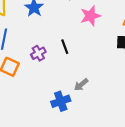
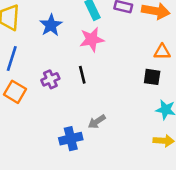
pink star: (90, 16) -> (92, 39), moved

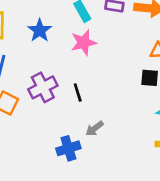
black line: (82, 75) -> (78, 92), moved
purple cross: (50, 79) -> (43, 87), size x1.5

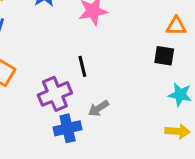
purple cross: (43, 87) -> (55, 94), moved

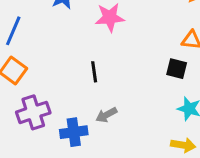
purple cross: (55, 94) -> (33, 112), moved

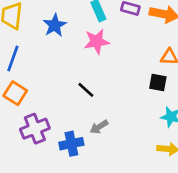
black line: (94, 72) -> (86, 90), turned -36

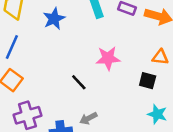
pink star: (97, 41) -> (108, 58), moved

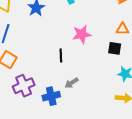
black line: (79, 82) -> (61, 56), turned 48

